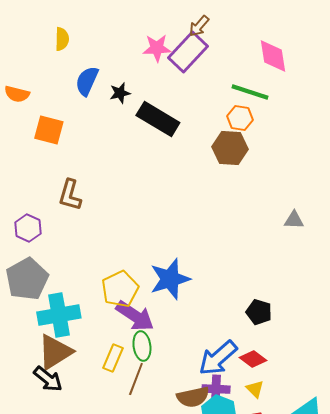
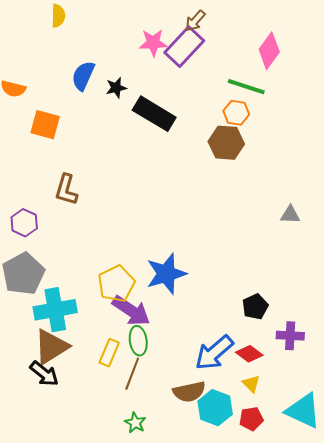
yellow semicircle: (62, 39) -> (58, 16), moved
pink diamond: (273, 56) -> (269, 51), turned 45
black pentagon: (259, 312) -> (255, 307), turned 30
purple cross: (216, 389) -> (290, 336), moved

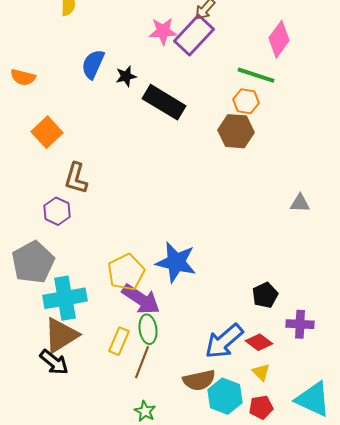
orange square: (45, 125) -> (47, 132), moved, turned 32
purple hexagon: (24, 223) -> (57, 211), moved
blue star: (166, 274) -> (176, 262), turned 30

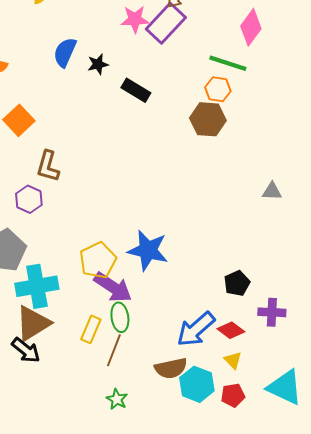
black rectangle: (164, 102) -> (136, 90), size x0.7

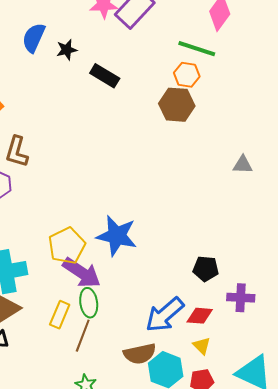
gray triangle: (272, 191) -> (243, 165), moved
black pentagon: (237, 283) -> (206, 269), turned 30
red diamond: (231, 330) -> (200, 316), turned -32

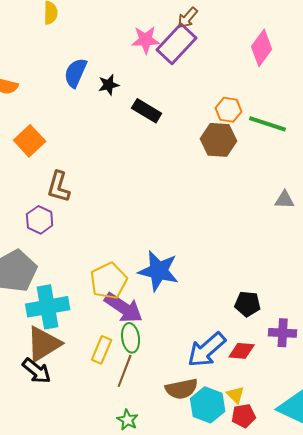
green line: (197, 49) -> (268, 124), moved
yellow triangle: (202, 346) -> (236, 395), moved

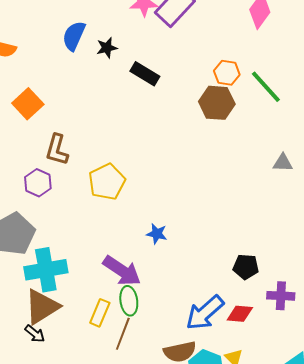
green line: (268, 124) -> (266, 87), turned 30
blue star: (159, 271) -> (157, 234), size x0.5
yellow pentagon: (109, 281) -> (107, 182), moved
black arrow: (37, 371) -> (35, 334), size x0.7

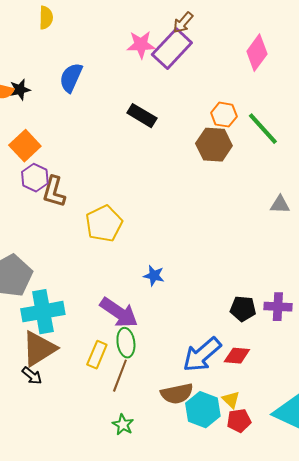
black star: (107, 48) -> (20, 90), moved
purple hexagon: (38, 183) -> (35, 178), moved
purple cross: (281, 296) -> (278, 307), moved

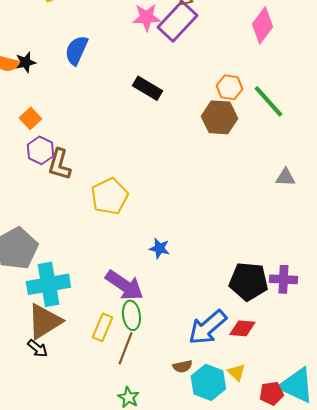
orange square: (25, 146) -> (30, 118), size x0.7
black pentagon: (243, 309) -> (248, 281), size x1.5
brown semicircle: (177, 394) -> (182, 366), size x0.6
red pentagon: (239, 421) -> (271, 393), moved

